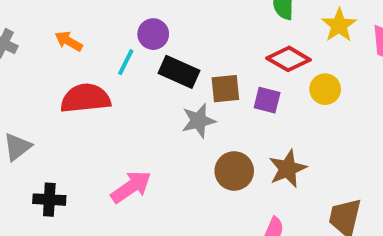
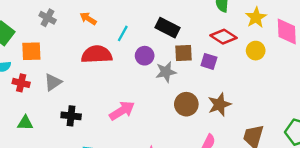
purple circle: (153, 34) -> (145, 56), moved
black rectangle: (179, 72) -> (168, 28), moved
yellow circle: (325, 89) -> (256, 51), moved

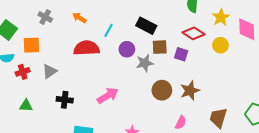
red cross: (21, 83) -> (23, 72), turned -32

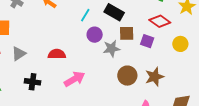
cyan line: (109, 30) -> (85, 15), moved
yellow circle: (220, 45) -> (180, 44), moved
red semicircle: (86, 48) -> (57, 54), moved, size x0.7

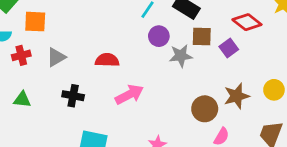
purple square: (147, 41) -> (229, 48), turned 32
yellow circle: (180, 44) -> (274, 90), moved
brown circle: (127, 76) -> (205, 109), moved

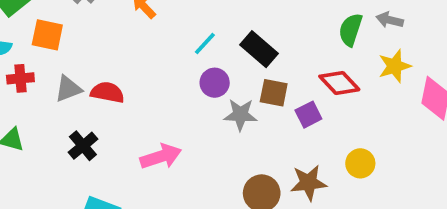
red semicircle: (107, 60) -> (107, 92), moved
yellow circle: (274, 90) -> (360, 163), moved
black cross: (73, 96) -> (83, 146), turned 30

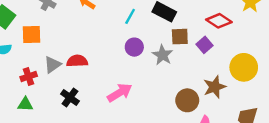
red cross: (20, 78) -> (29, 76), moved
purple circle: (215, 83) -> (134, 47), moved
gray star: (240, 115) -> (163, 55), turned -30
yellow circle: (360, 163) -> (244, 67), size x1.5

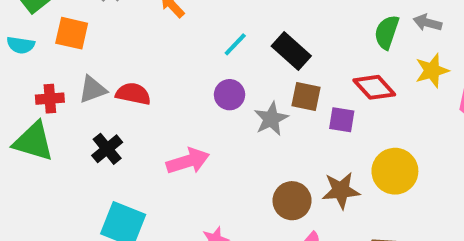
purple square: (205, 45) -> (342, 120), turned 35
green triangle: (25, 104) -> (33, 141), size x1.6

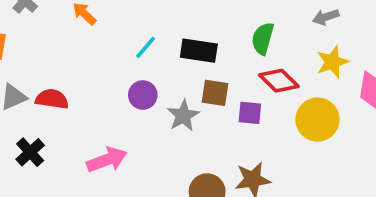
gray arrow: (427, 23) -> (326, 17), turned -30
green semicircle: (387, 32) -> (263, 38), moved
black rectangle: (291, 51) -> (199, 51), turned -30
yellow circle: (395, 171) -> (318, 120), moved

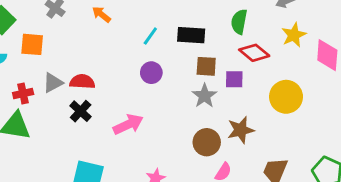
gray star: (183, 116) -> (204, 96), moved
yellow circle: (318, 120) -> (286, 97), moved
black cross: (30, 152) -> (81, 111), moved

